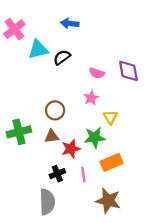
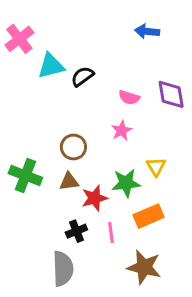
blue arrow: (70, 23) -> (147, 31), moved
yellow triangle: (110, 117) -> (156, 167), moved
green cross: (19, 132) -> (25, 176), turned 35

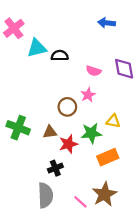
black semicircle: (82, 76) -> (60, 56), turned 35
brown circle: (73, 147) -> (67, 107), moved
yellow triangle: (156, 167) -> (113, 121), turned -48
pink line: (111, 233) -> (80, 202), moved, turned -40
brown star: (144, 267) -> (104, 194), turned 30

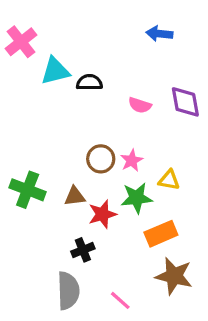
pink star: (88, 95) -> (132, 160), moved
brown star: (104, 194) -> (174, 276), moved, turned -30

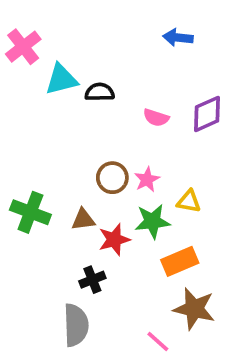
purple diamond: (185, 102) -> (207, 114), turned 76
pink line: (120, 300) -> (158, 341), moved

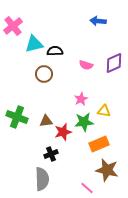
brown circle: (112, 178) -> (44, 74), moved

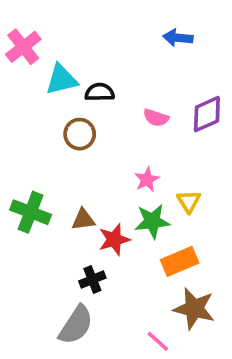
yellow triangle: (104, 111) -> (189, 201), turned 48
gray semicircle: (42, 179) -> (76, 325), turned 35

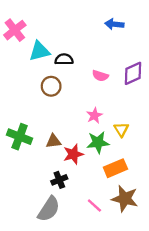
pink line: (158, 341) -> (94, 206), moved

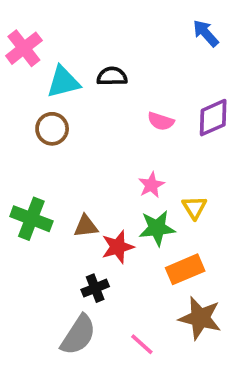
blue arrow: (114, 24) -> (206, 33), moved, turned 42
black semicircle: (64, 59) -> (112, 76), moved
brown circle: (51, 86) -> (52, 129), moved
pink line: (94, 206) -> (142, 344), moved

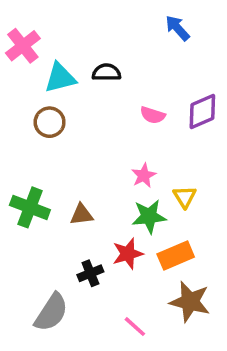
blue arrow: (206, 33) -> (177, 28), moved
red star: (118, 247) -> (128, 254), moved
gray semicircle: (78, 335) -> (51, 312), moved

